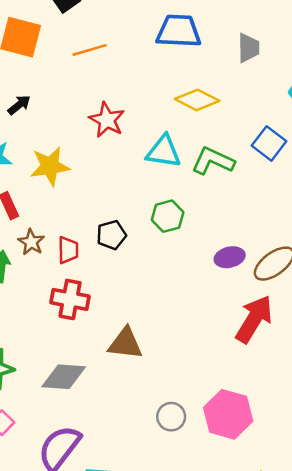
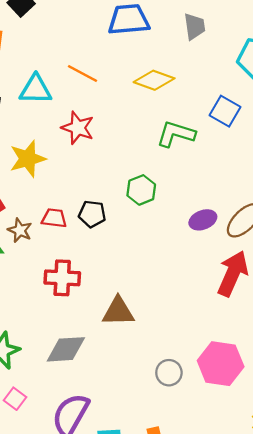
orange line: (90, 50) -> (82, 74), moved, turned 52
red star: (107, 120) -> (78, 128), moved
cyan triangle: (164, 152) -> (36, 89), moved
black pentagon: (111, 235) -> (92, 214), turned 30
red trapezoid: (68, 250) -> (54, 218), moved, turned -75

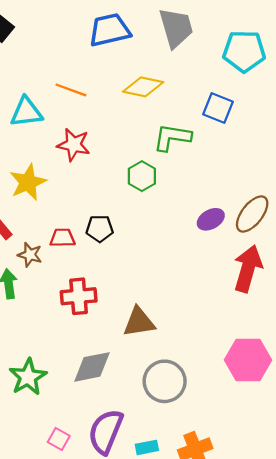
gray trapezoid: (195, 26) -> (176, 28), size x1.5
green hexagon: (141, 190) -> (142, 176), moved
gray circle: (169, 373) -> (165, 381), moved, size x1.6
pink square: (15, 399) -> (59, 439), moved

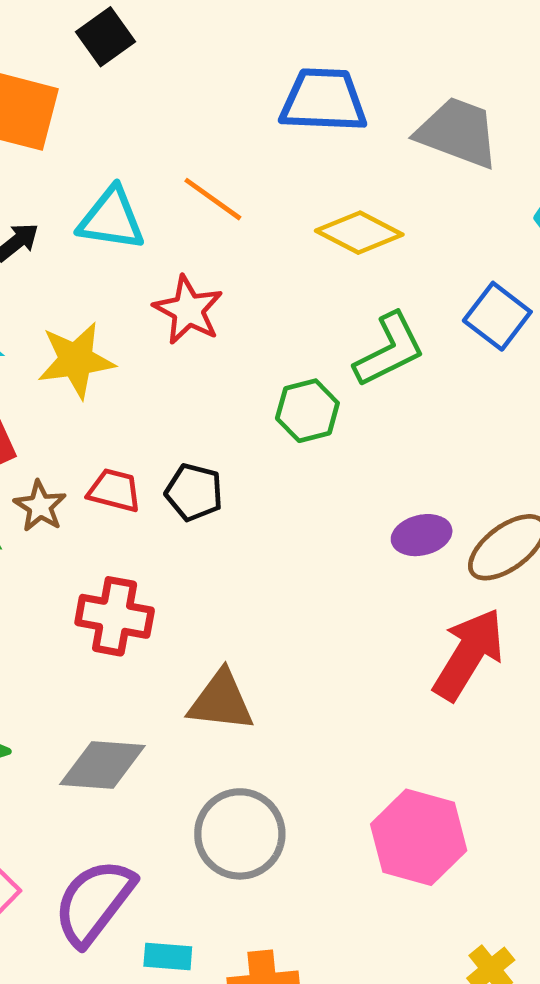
gray trapezoid: (176, 28) -> (458, 132), turned -69
green L-shape: (172, 137) -> (389, 350), turned 129

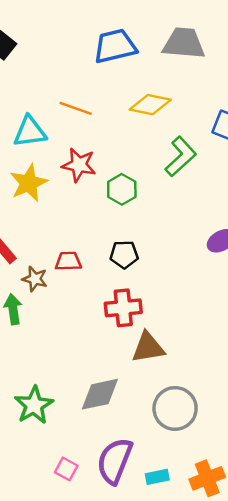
yellow star: (76, 360) -> (29, 183), moved
green hexagon: (307, 411) -> (122, 189), moved
black pentagon: (194, 492) -> (124, 254), moved
red cross: (115, 616) -> (123, 308), moved

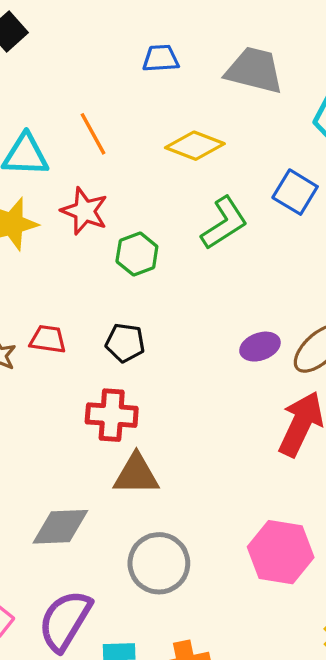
blue trapezoid: (115, 46) -> (161, 58), size x0.6
orange line: (76, 108) -> (93, 134), turned 32

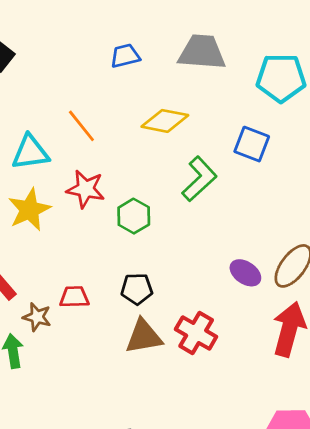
purple ellipse: (260, 347) -> (245, 273), turned 64
red cross: (112, 415) -> (196, 333), moved, turned 36
brown triangle: (136, 474) -> (144, 337), moved

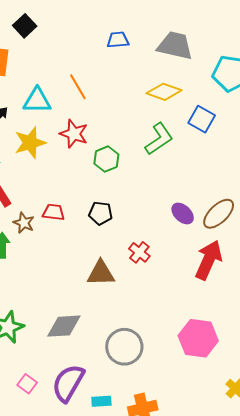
yellow diamond: (165, 121) -> (164, 92), moved
red cross: (196, 333) -> (139, 252), size x0.7
brown triangle: (144, 337) -> (101, 273), moved

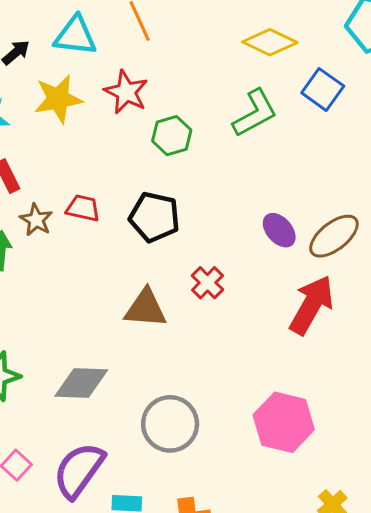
black pentagon: (101, 213) -> (154, 217), size x1.4

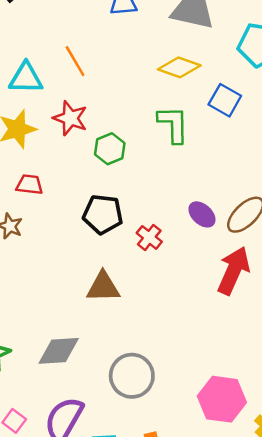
green L-shape: (255, 113) -> (173, 124), turned -57
red trapezoid: (83, 208) -> (29, 184), moved
red cross: (207, 283) -> (149, 237), moved
pink hexagon: (284, 422) -> (222, 399), moved

